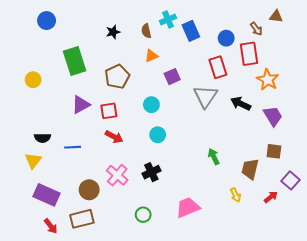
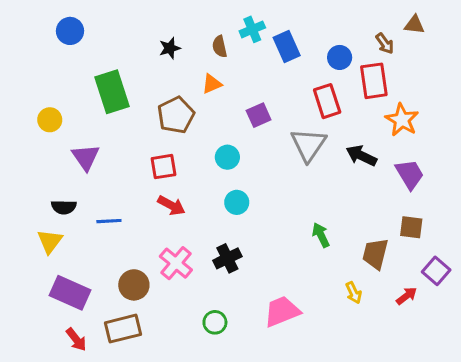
orange triangle: (151, 56) -> (212, 84), moved
purple triangle: (81, 105) -> (86, 157), moved, turned -36

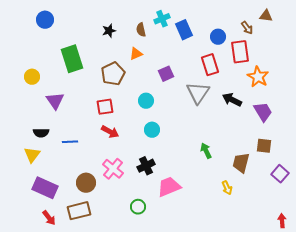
red arrow: (407, 296) -> (282, 221), moved, turned -56
pink trapezoid: (282, 311) -> (169, 187), moved

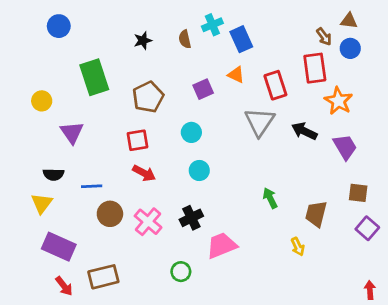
blue circle: (218, 37) -> (350, 48), moved
orange triangle: (136, 54) -> (236, 75), moved, turned 48
purple square: (166, 74) -> (203, 89), moved
brown square: (264, 146) -> (358, 193), moved
brown circle: (86, 183) -> (110, 214), moved

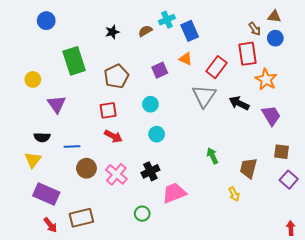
brown semicircle: (185, 39) -> (145, 31), turned 72
red rectangle: (275, 85) -> (216, 67), turned 55

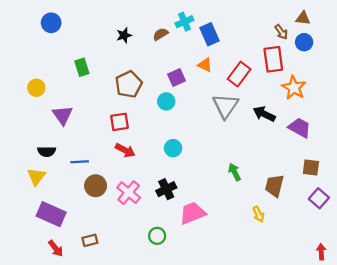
green rectangle: (74, 61) -> (82, 67), size x0.6
cyan circle: (150, 104) -> (166, 101), moved
purple trapezoid: (271, 116) -> (300, 128), turned -30
brown rectangle: (81, 218) -> (90, 240), size x0.6

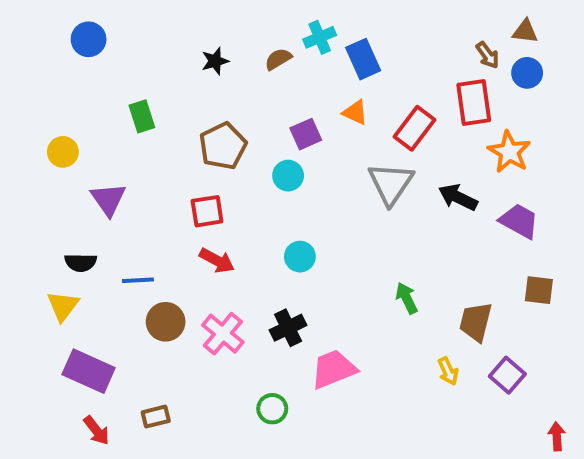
purple square: (319, 198) -> (507, 375), moved

